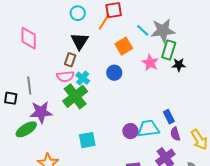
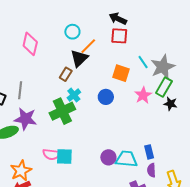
cyan circle: (78, 13) -> (72, 32), moved
orange line: (104, 22) -> (88, 46), moved
gray star: (163, 31) -> (163, 67), turned -30
orange square: (124, 46) -> (121, 73), turned 36
pink semicircle: (65, 76) -> (51, 154), moved

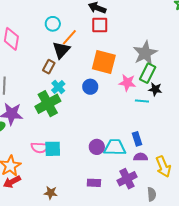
cyan line: (143, 62) -> (142, 101), moved, turned -48
orange square: (121, 73) -> (104, 62), size x1.4
pink star: (143, 95) -> (127, 83), turned -30
purple semicircle: (151, 170) -> (141, 157), turned 96

